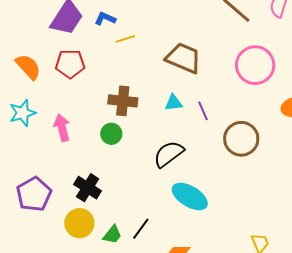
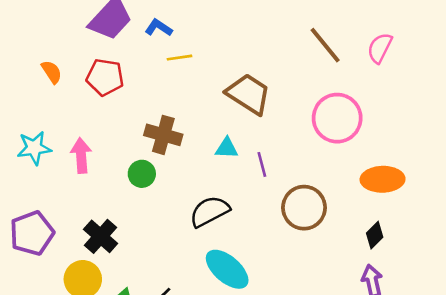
orange semicircle: (28, 67) -> (52, 72), size x0.7
cyan star: (23, 113) -> (34, 148), moved

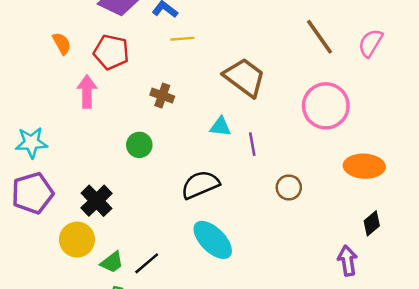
brown cross: (163, 135) -> (162, 96), moved, size x0.7
cyan star: (34, 148) -> (31, 143), moved
pink arrow: (81, 156) -> (87, 92), moved
brown circle: (304, 208) -> (289, 187), size x0.6
black diamond: (375, 235) -> (372, 223), moved

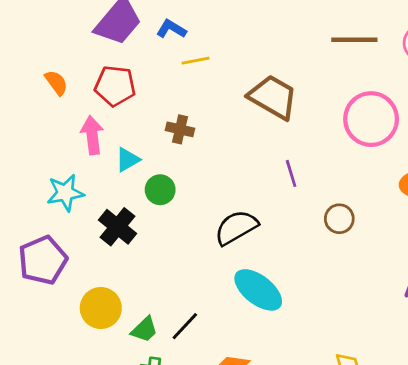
brown line: (319, 37) -> (354, 40), turned -48
cyan triangle: (220, 127) -> (128, 160), moved, turned -30
cyan star: (31, 143) -> (65, 193), moved
black cross: (96, 201) -> (118, 227), moved

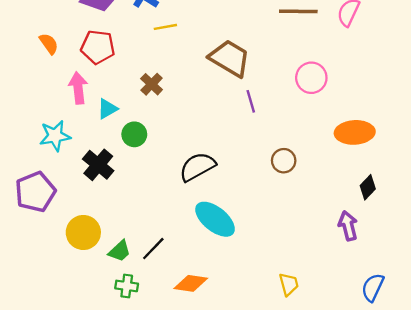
pink circle: (371, 119) -> (311, 78), size x0.7
brown cross: (180, 129) -> (152, 84), turned 30
purple line: (291, 173) -> (251, 101), moved

